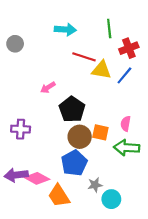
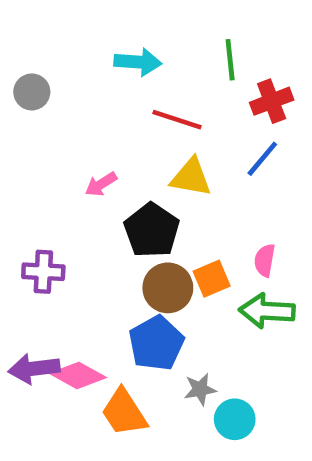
yellow triangle: (101, 70) -> (191, 177), moved
orange square: (100, 132) -> (212, 279), turned -35

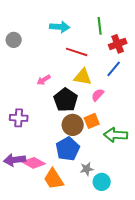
pink semicircle: (265, 260) -> (98, 95), moved, turned 32

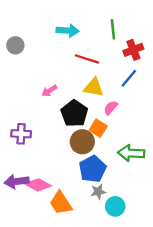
orange square: (92, 121) -> (98, 128), moved, turned -35
blue pentagon: (68, 149) -> (93, 169), moved

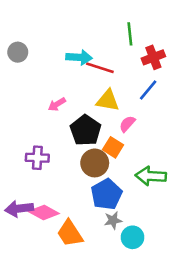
cyan arrow: (68, 31) -> (79, 57), moved
purple cross: (21, 134) -> (37, 158), moved

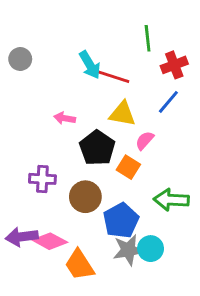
cyan arrow: (79, 57) -> (90, 65), turned 55
pink arrow: (57, 104) -> (65, 118), turned 42
brown circle: (95, 163) -> (85, 197), moved
gray star: (113, 220) -> (128, 250), size x1.5
cyan circle: (133, 237) -> (151, 249), moved

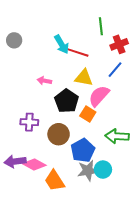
pink semicircle: (145, 140) -> (99, 96), size x1.6

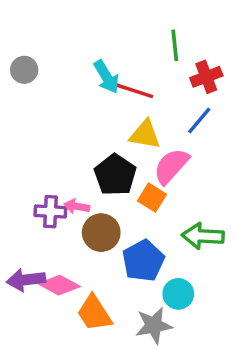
pink arrow: (44, 81) -> (77, 206), moved
gray star: (88, 171) -> (154, 325), moved

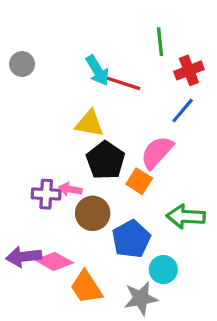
yellow triangle: (145, 135) -> (89, 123), moved

